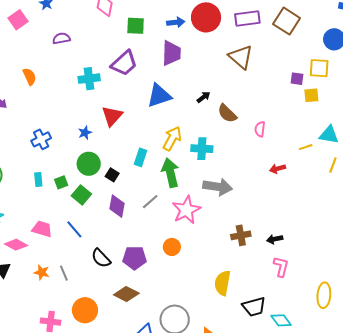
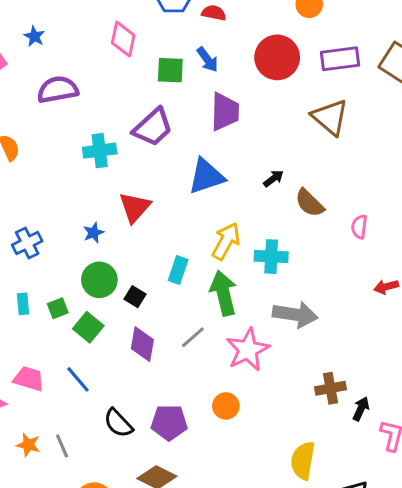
blue arrow: (176, 22) -> (207, 59), moved, turned 60
purple semicircle: (61, 38) -> (58, 90), size x1.5
black arrow: (275, 239) -> (361, 409), moved, turned 126

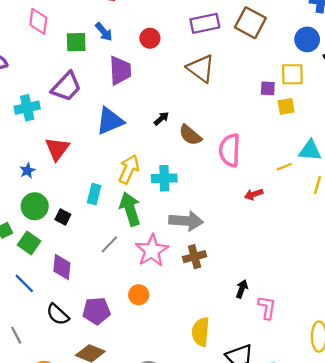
red circle: (277, 57) -> (150, 38), moved, size x0.6
pink semicircle: (359, 227) -> (230, 150), size x1.8
purple diamond: (142, 344) -> (62, 267), moved
brown cross: (330, 388) -> (195, 257), moved

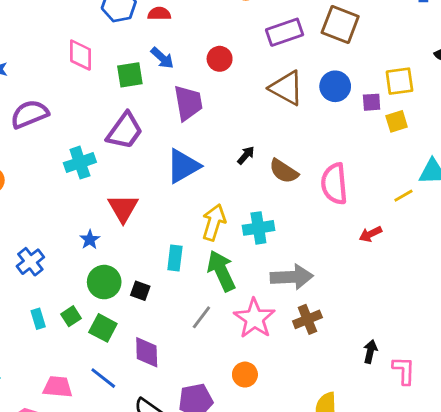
blue circle: (307, 39) -> (335, 86), moved

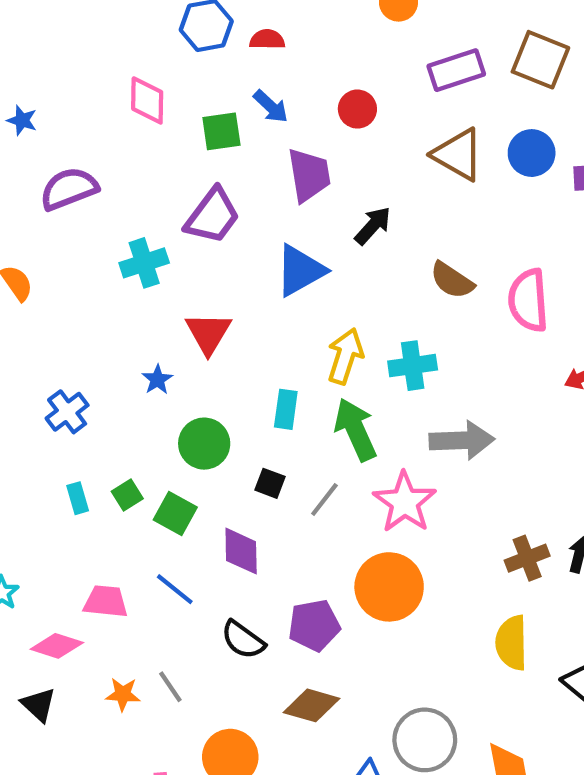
black arrow: (246, 155) -> (373, 226), moved, size x1.4
green circle: (104, 282) -> (204, 444), moved
black square: (140, 291) -> (270, 483), moved
brown cross: (307, 319) -> (527, 558), moved
orange circle: (245, 375) -> (389, 587), size x1.8

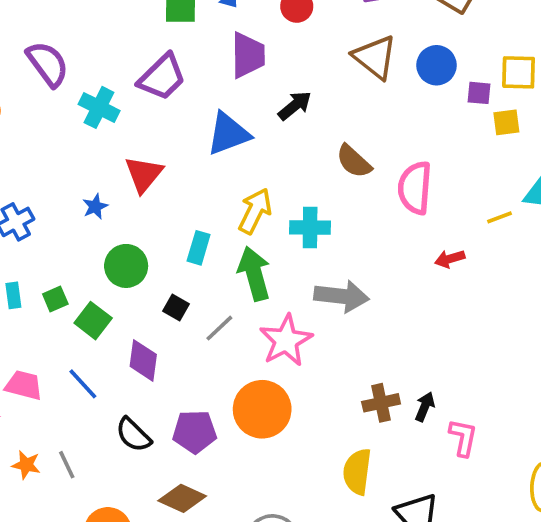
purple semicircle: (69, 189) -> (48, 64), moved, turned 66
cyan cross: (144, 263) -> (99, 107), turned 36

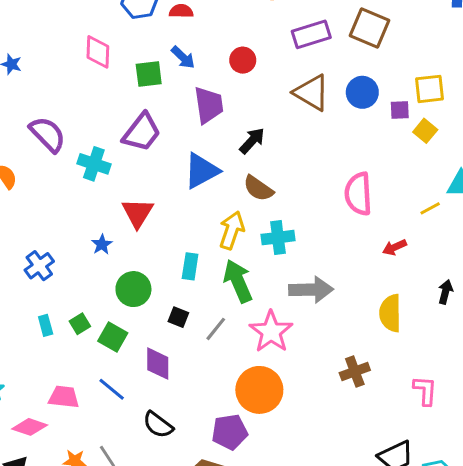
yellow square: (506, 122) -> (425, 131), turned -35
brown semicircle: (354, 161) -> (258, 188), moved
black arrow: (425, 407) -> (445, 292), moved
purple pentagon: (195, 432) -> (230, 432), moved
yellow semicircle: (357, 472) -> (390, 313), moved

